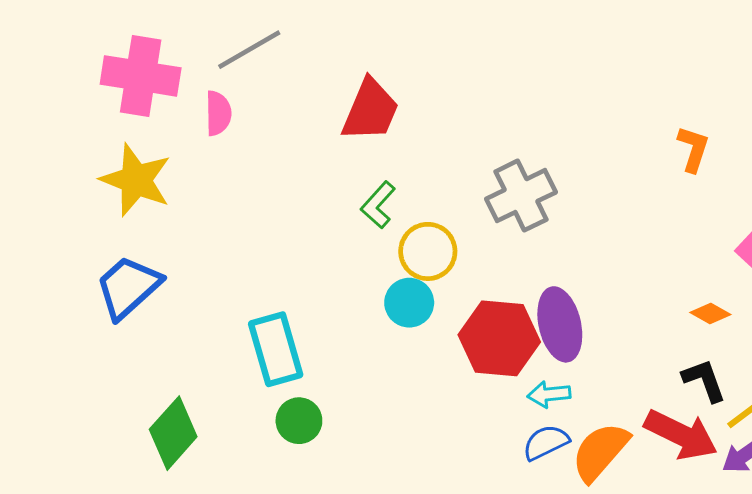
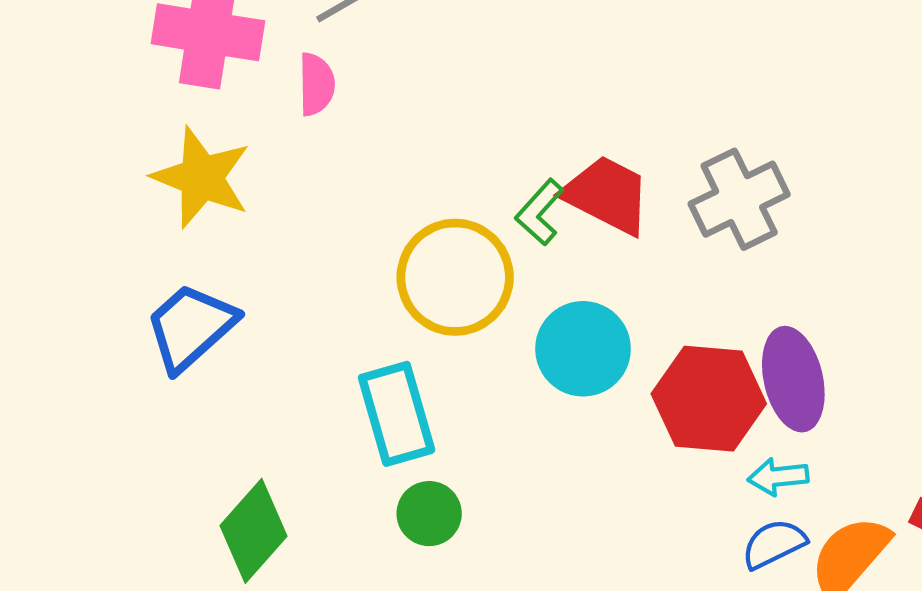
red trapezoid: (370, 110) -> (607, 195), moved, turned -86
yellow circle: (428, 251) -> (455, 277), moved, size x1.4
cyan circle: (409, 303) -> (583, 349), size x1.4

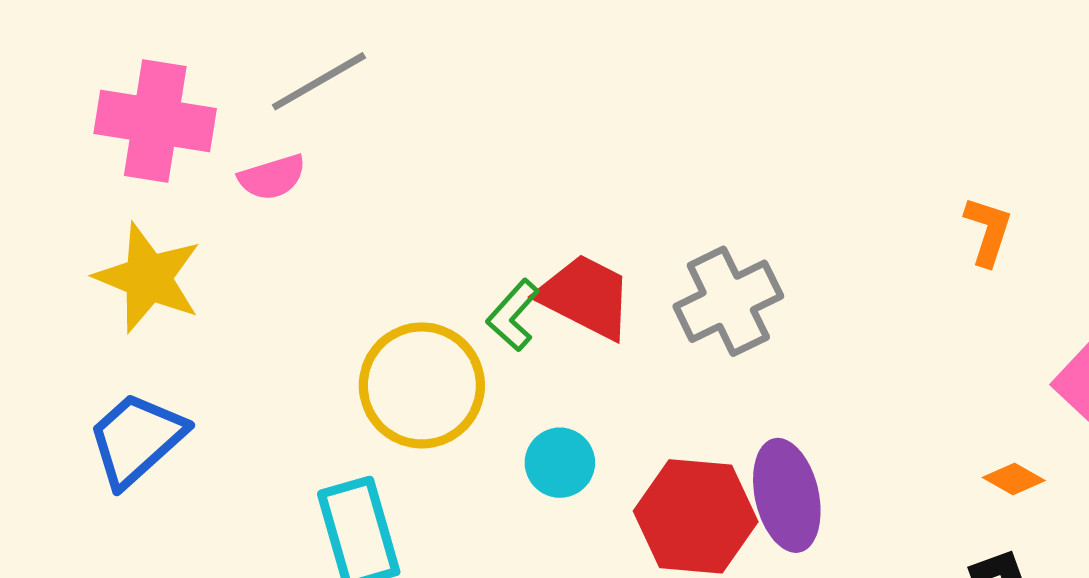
pink semicircle: (316, 84) -> (272, 177), turned 74
cyan circle: (583, 349) -> (560, 463), size x0.7

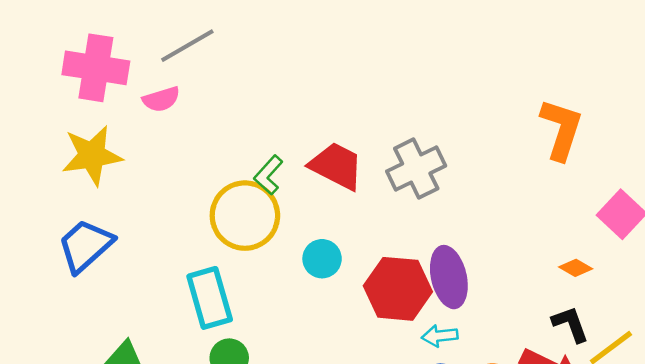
orange L-shape: (988, 231) -> (561, 129), size x1.6
yellow star: (148, 278) -> (92, 155), turned -30
green L-shape: (513, 315) -> (268, 175), moved

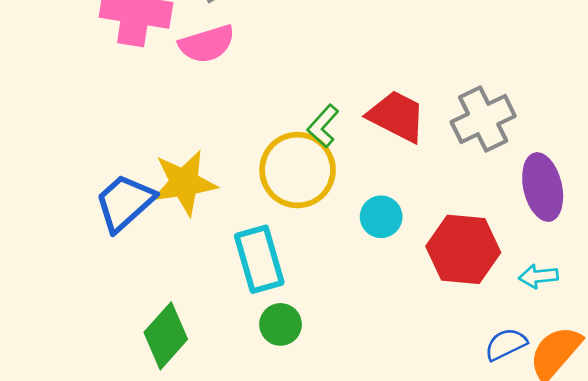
pink semicircle: (161, 99) -> (207, 44), size x1.4
yellow star: (92, 155) -> (184, 183), moved
purple ellipse: (449, 277) -> (543, 187), moved
cyan arrow: (440, 336) -> (538, 276), moved

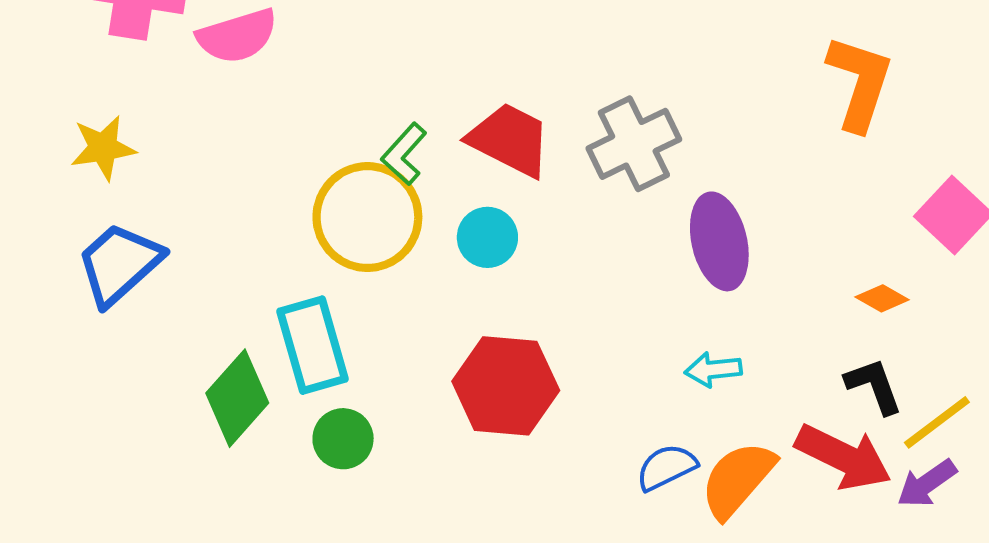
yellow star: (184, 183) -> (103, 148), moved, size x0.7
cyan circle: (381, 217) -> (487, 237), moved
red hexagon: (463, 249) -> (506, 386), moved
green diamond: (166, 336) -> (237, 398), moved

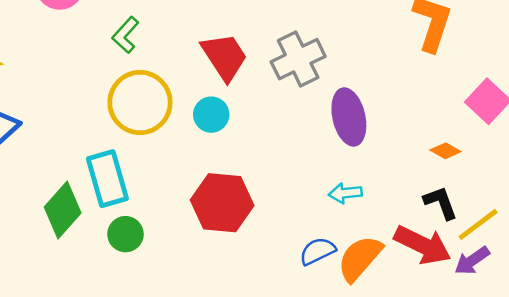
red trapezoid: (510, 140) -> (225, 57), turned 30
green L-shape: (404, 154) -> (125, 35), moved

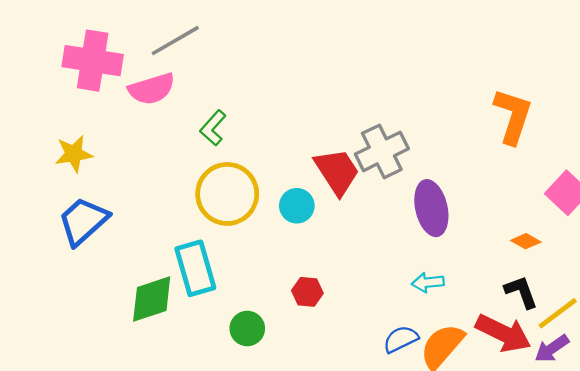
red trapezoid: (225, 57) -> (337, 172), moved
red hexagon: (222, 203) -> (307, 292), size x0.5
green diamond: (63, 210) -> (152, 299), turned 30
green circle: (125, 234) -> (247, 329), moved

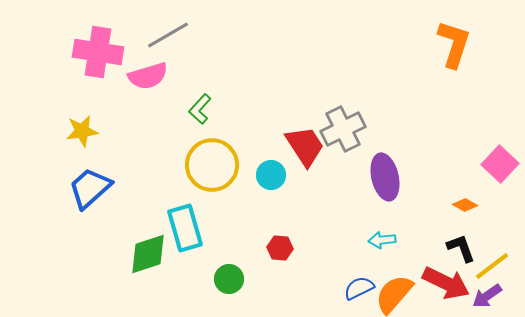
orange L-shape: (513, 116) -> (454, 44), moved

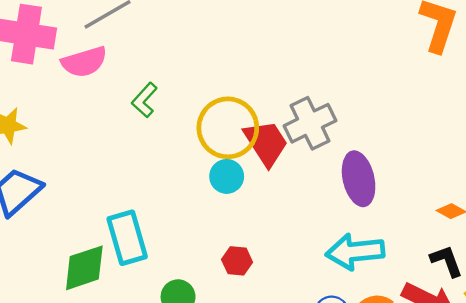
yellow circle: (212, 165) -> (228, 128), moved
cyan arrow: (382, 240) -> (355, 252), size x1.8

